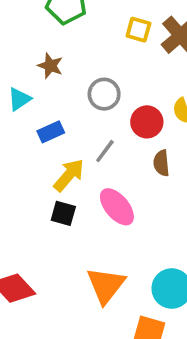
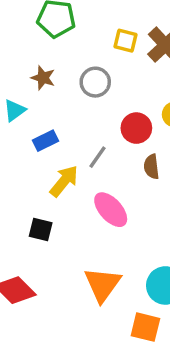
gray circle: (104, 94) -> (95, 82), moved
black square: (63, 213) -> (41, 229), moved

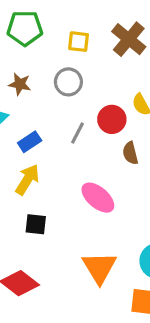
yellow square: (126, 41) -> (79, 42), moved
gray line: (98, 157) -> (78, 133), moved
yellow arrow: (64, 181) -> (27, 180), moved

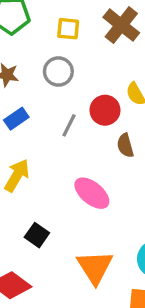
blue rectangle: (30, 142) -> (16, 119), moved
black square: (36, 224) -> (37, 235), moved, turned 30

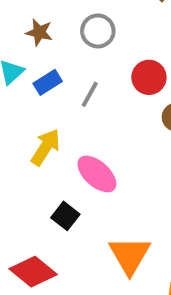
gray line: (69, 125) -> (90, 94), moved
pink ellipse: (92, 193) -> (97, 174), moved

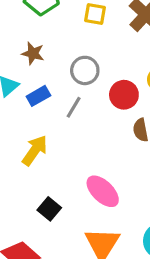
gray circle: (98, 31) -> (85, 70), moved
pink ellipse: (97, 174) -> (103, 191), moved

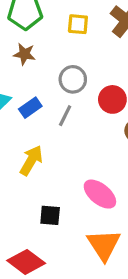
brown star: (33, 53) -> (24, 54), moved
black square: (49, 209) -> (50, 215), turned -30

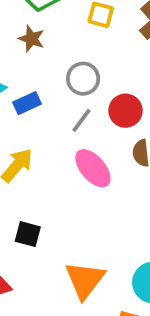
gray line: (65, 116) -> (81, 120), moved
pink ellipse: (100, 194) -> (93, 168), moved

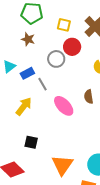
red circle: (126, 111) -> (72, 47), moved
gray line: (81, 120) -> (42, 84), moved, turned -64

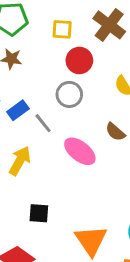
gray circle: (56, 59) -> (69, 94), moved
brown semicircle: (89, 97) -> (115, 132), turned -32

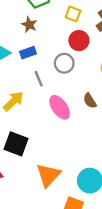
blue rectangle: (18, 110) -> (28, 53), moved
black square: (39, 213) -> (16, 144), size x1.5

